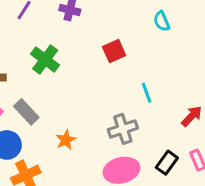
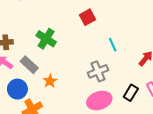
green cross: (45, 60) -> (46, 39), moved
orange star: (66, 140) -> (50, 81), moved

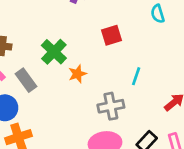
cyan line: (113, 45) -> (136, 76), turned 32
orange star: (50, 81) -> (77, 74), moved

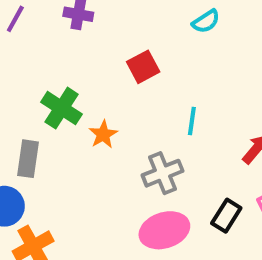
cyan semicircle: (158, 14) -> (206, 21), turned -96
gray rectangle: (26, 80) -> (28, 159), turned 55

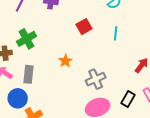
green cross: (62, 108) -> (27, 39), moved, turned 30
cyan line: (192, 121) -> (116, 33), moved

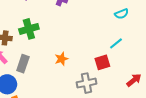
red square: (84, 27) -> (102, 62), moved
cyan line: (116, 33) -> (116, 43), turned 32

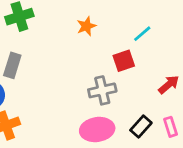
orange star: (61, 59) -> (86, 26), moved

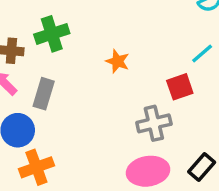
orange star: (86, 26) -> (117, 61), moved, turned -30

